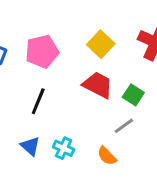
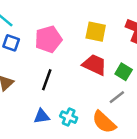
yellow square: (101, 44) -> (96, 32), turned -30
blue triangle: (30, 146) -> (42, 116), turned -49
orange semicircle: (107, 156) -> (104, 122), size x1.5

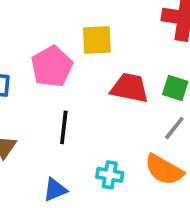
yellow square: (96, 32) -> (97, 40), moved
blue triangle: (42, 116) -> (55, 190), moved

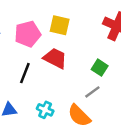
red trapezoid: (130, 88) -> (55, 58), moved

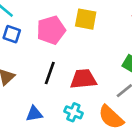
red trapezoid: (55, 58) -> (83, 79), moved, turned -30

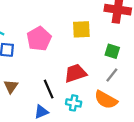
yellow square: (86, 19) -> (81, 29), moved
black line: (50, 73) -> (49, 89), moved, turned -30

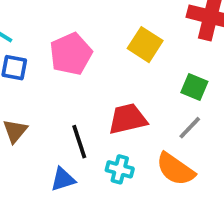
yellow square: (81, 29) -> (145, 45), turned 30

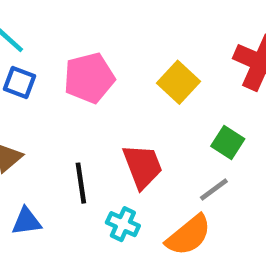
red trapezoid: (128, 119) -> (143, 166), turned 72
orange semicircle: (175, 169) -> (189, 235), turned -84
blue triangle: (63, 179) -> (26, 221), moved

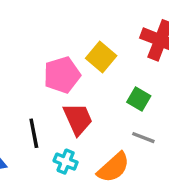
pink pentagon: (89, 78) -> (62, 75), moved
gray line: (214, 189) -> (143, 138), moved, turned 60

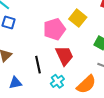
cyan cross: (66, 162) -> (57, 81), turned 32

